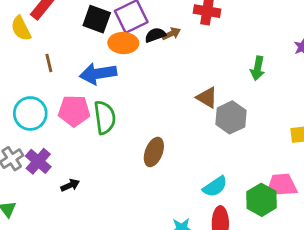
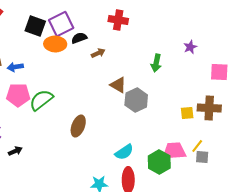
brown arrow: (171, 34) -> (98, 53), moved
blue arrow: (98, 74) -> (15, 67), moved, size x0.6
green semicircle: (105, 117) -> (41, 100), turned -120

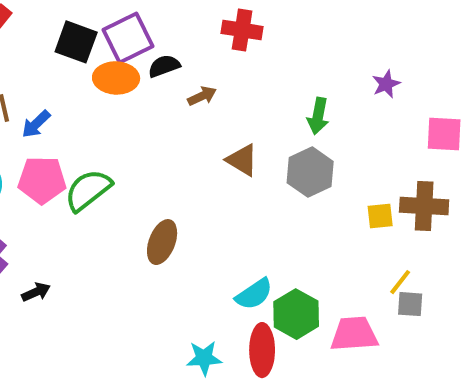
blue arrow: (15, 67) -> (36, 124), turned -35
gray hexagon: (136, 100) -> (310, 172), moved
pink trapezoid: (174, 151) -> (354, 334), moved
green hexagon: (159, 162) -> (296, 314), moved

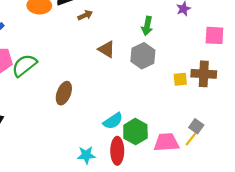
yellow line: (400, 282) -> (191, 139), moved
gray square: (410, 304) -> (196, 126), turned 32

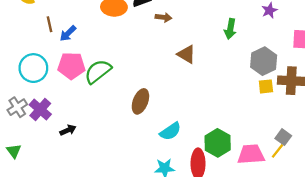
brown arrow: (85, 15) -> (163, 17), turned 32
gray hexagon: (143, 56) -> (264, 61), moved
cyan semicircle: (113, 121) -> (170, 131), moved

